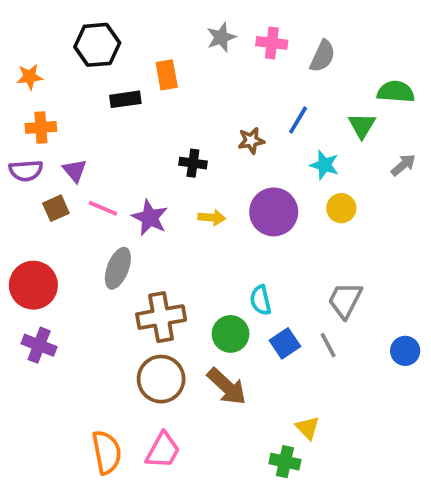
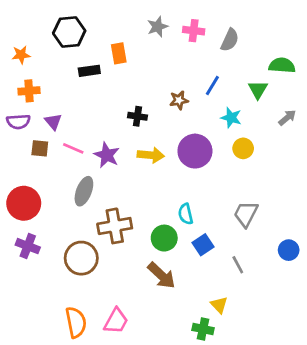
brown square: (56, 208) -> (40, 148), turned 30
yellow arrow: (212, 218) -> (151, 155), size x1.4
gray line: (328, 345) -> (238, 265), moved
brown circle: (161, 379) -> (81, 258), moved

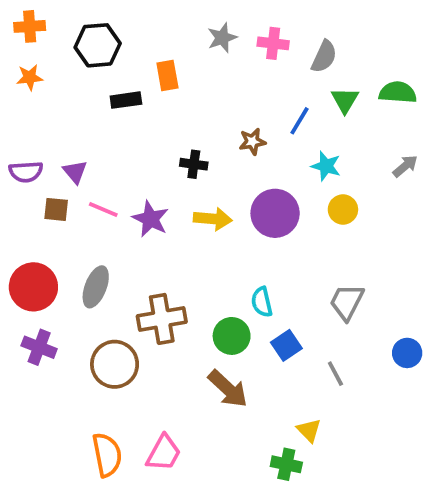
green triangle: (258, 90) -> (345, 100), moved
orange cross: (29, 91) -> (30, 26), moved
gray ellipse: (84, 191) -> (96, 287), moved

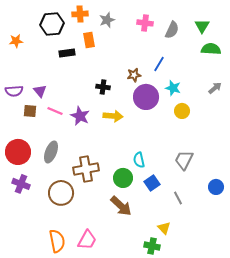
orange cross: (30, 26) -> (80, 14), moved
gray star: (222, 38) -> (107, 20), moved
green triangle: (345, 100) -> (202, 26), moved
purple circle: (275, 213) -> (146, 97), moved

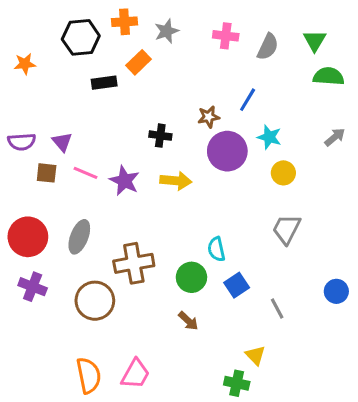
orange rectangle: (89, 40) -> (138, 62), turned 56
gray trapezoid: (184, 160) -> (286, 229), moved
brown arrow: (121, 206) -> (188, 321), size x0.6

